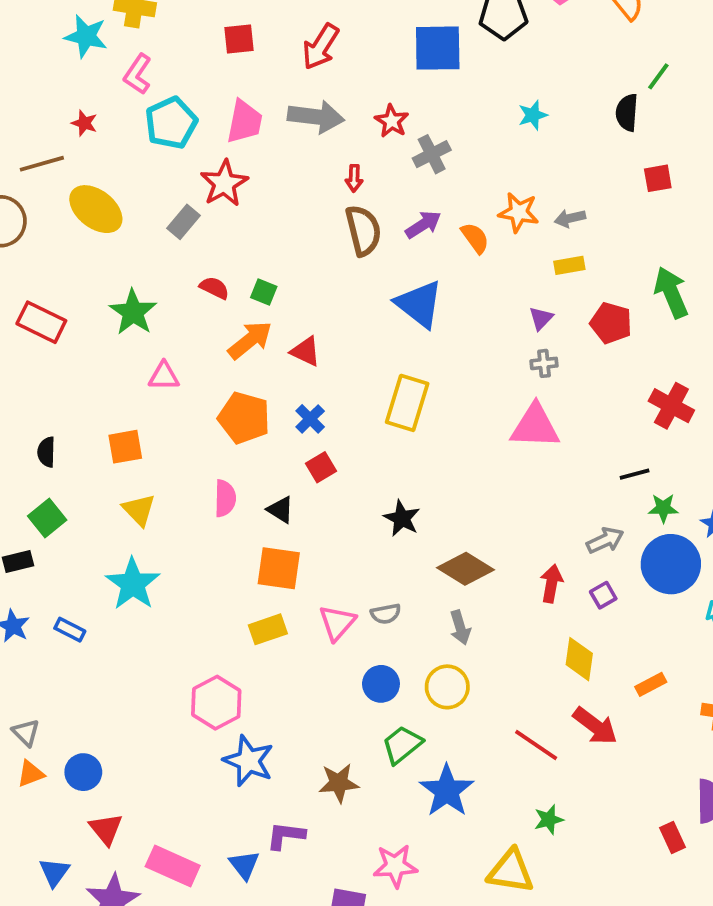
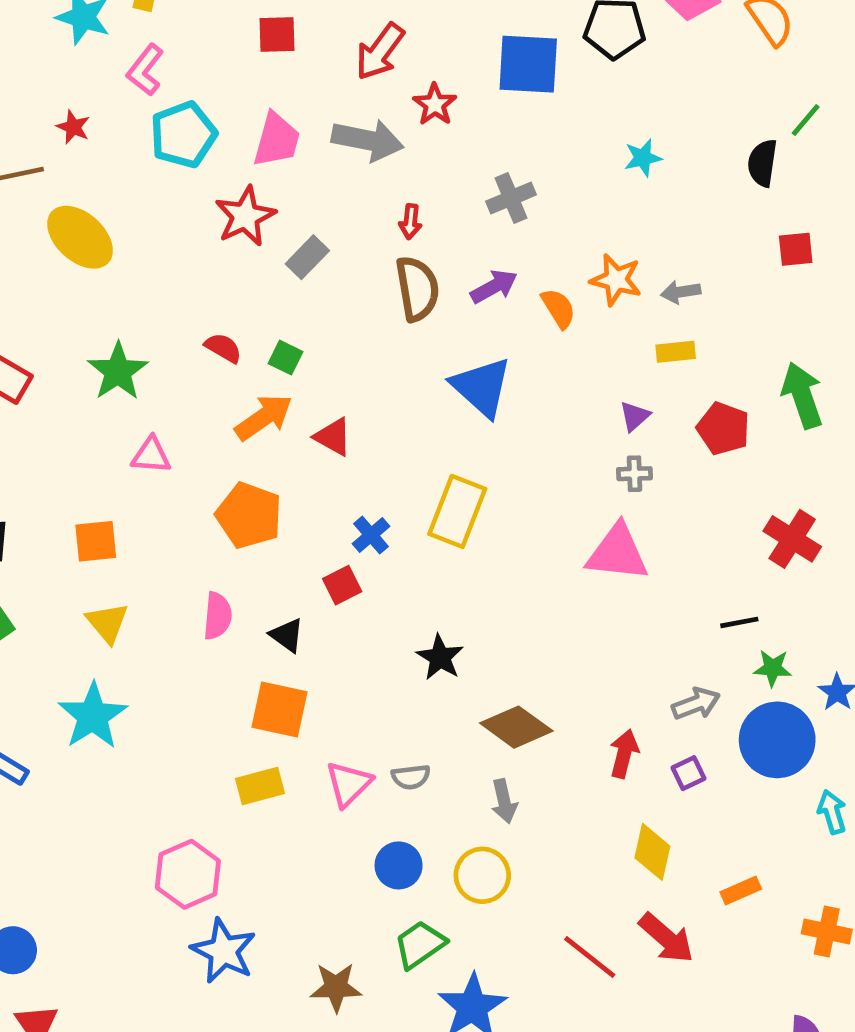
red star: (392, 121) -> (435, 104), moved
gray rectangle: (184, 222) -> (307, 257), moved
blue cross: (310, 419) -> (371, 535), moved

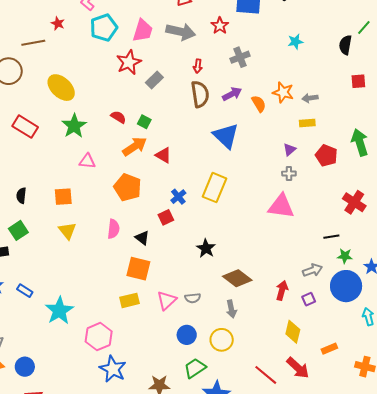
red star: (435, 104) -> (220, 26), moved
yellow ellipse: (80, 237) -> (61, 88), moved
cyan star: (93, 716) -> (59, 311), moved

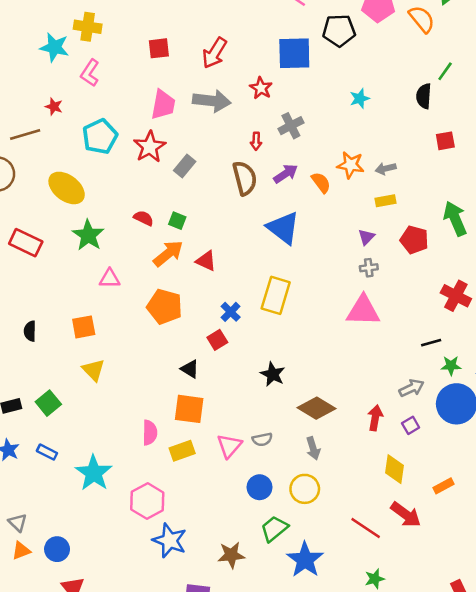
cyan pentagon: (104, 28) -> (100, 136), moved
red arrow: (198, 66) -> (256, 141), moved
pink semicircle: (113, 229) -> (150, 433), moved
green square: (18, 230) -> (48, 403), moved

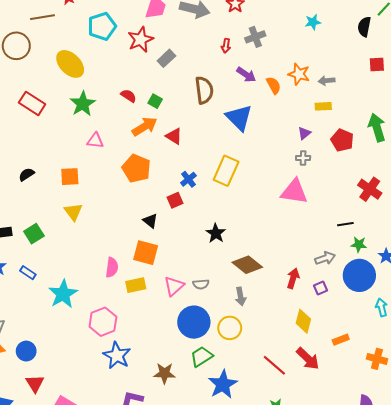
purple arrow: (286, 174) -> (246, 75), turned 60
brown semicircle: (245, 178) -> (204, 90), moved
black semicircle: (30, 331) -> (27, 174), turned 49
blue circle: (260, 487) -> (194, 322), size x1.6

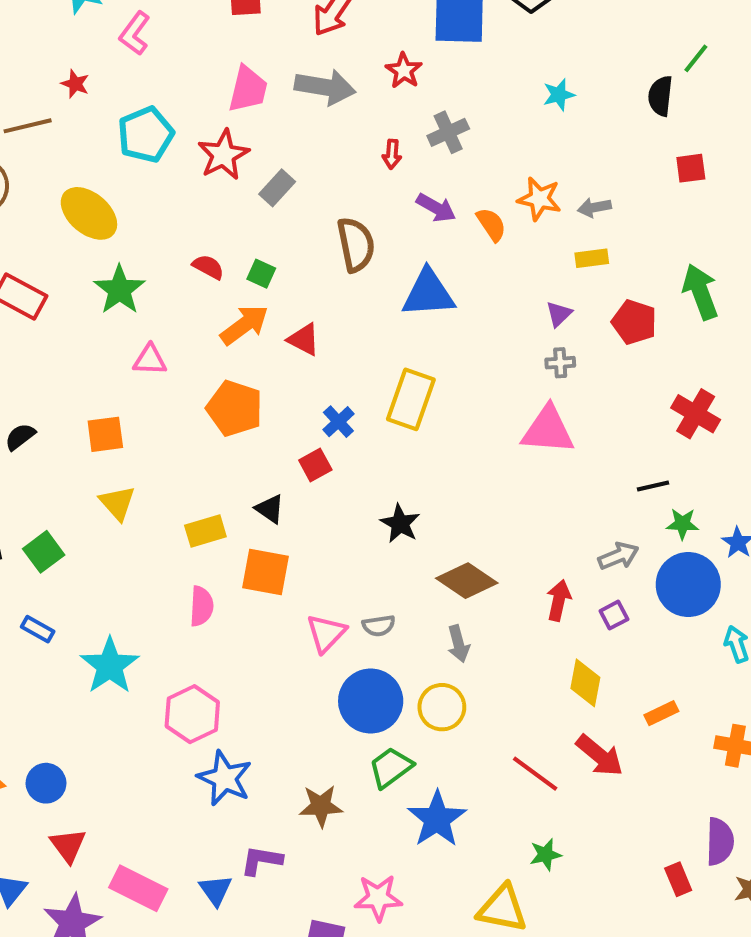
blue triangle: (239, 118) -> (428, 293), turned -44
yellow rectangle: (136, 285) -> (205, 531), moved

